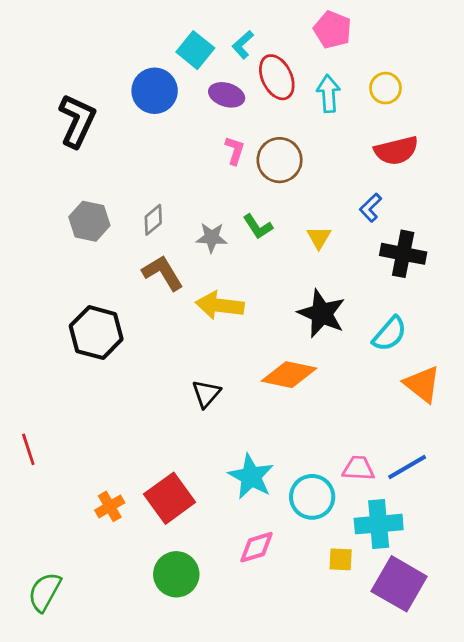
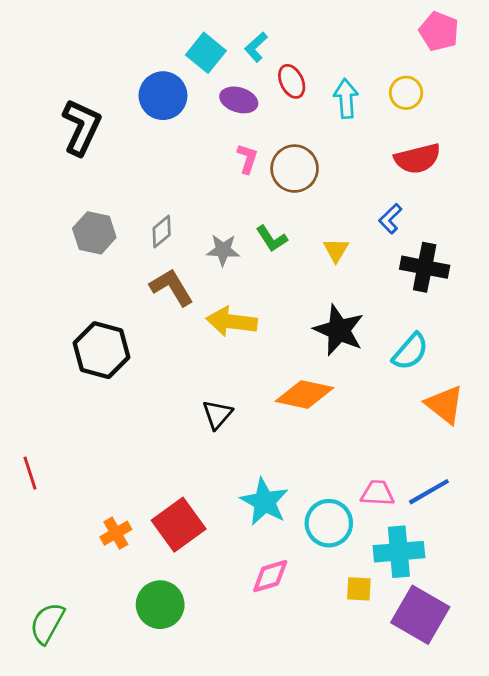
pink pentagon: (332, 30) -> (439, 31), moved
red ellipse: (277, 77) -> (292, 81), size x0.7
green circle: (176, 574) -> (160, 605), moved

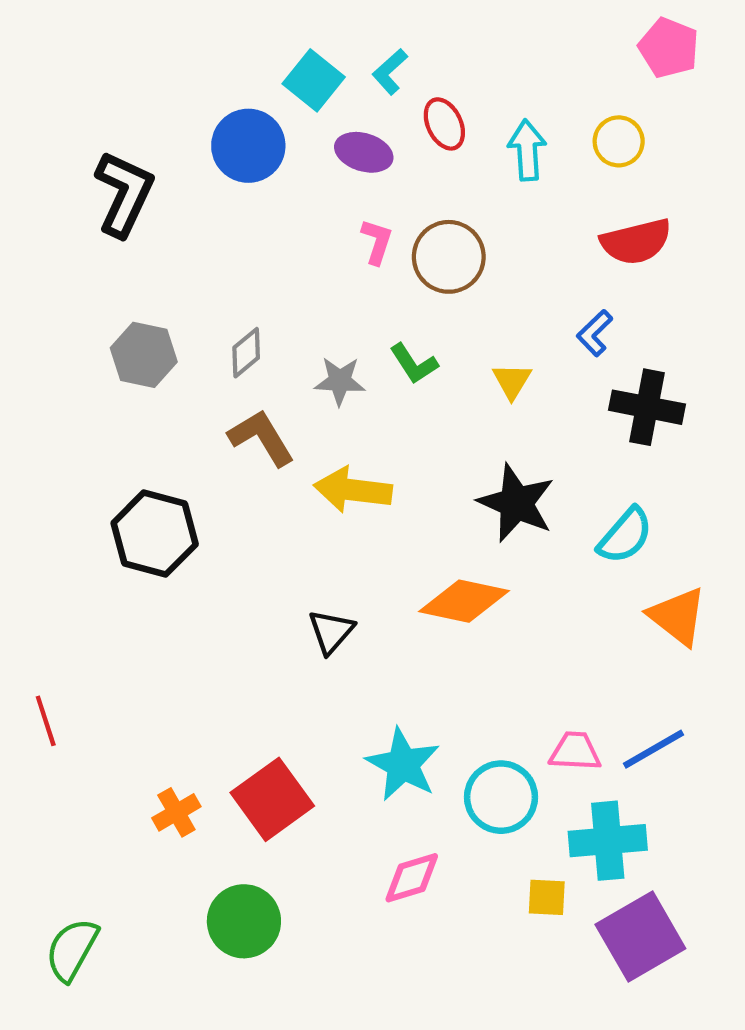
purple square: (420, 615) -> (640, 937), turned 30

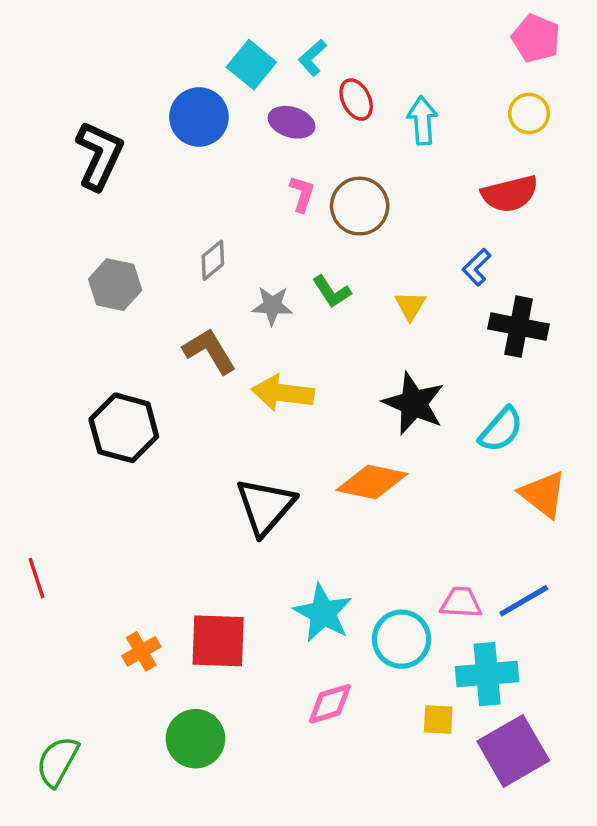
yellow circle: (619, 141) -> (529, 113), moved
gray diamond: (246, 353) -> (213, 260), moved
black triangle: (331, 632) -> (265, 506), size x1.6
red square: (272, 799) -> (218, 641), turned 38

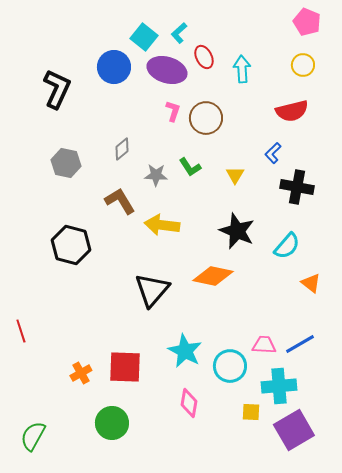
purple ellipse: (291, 122) -> (167, 70), size x1.5
orange triangle: (543, 494) -> (311, 283), size x0.7
pink diamond: (330, 704) -> (189, 403), turned -64

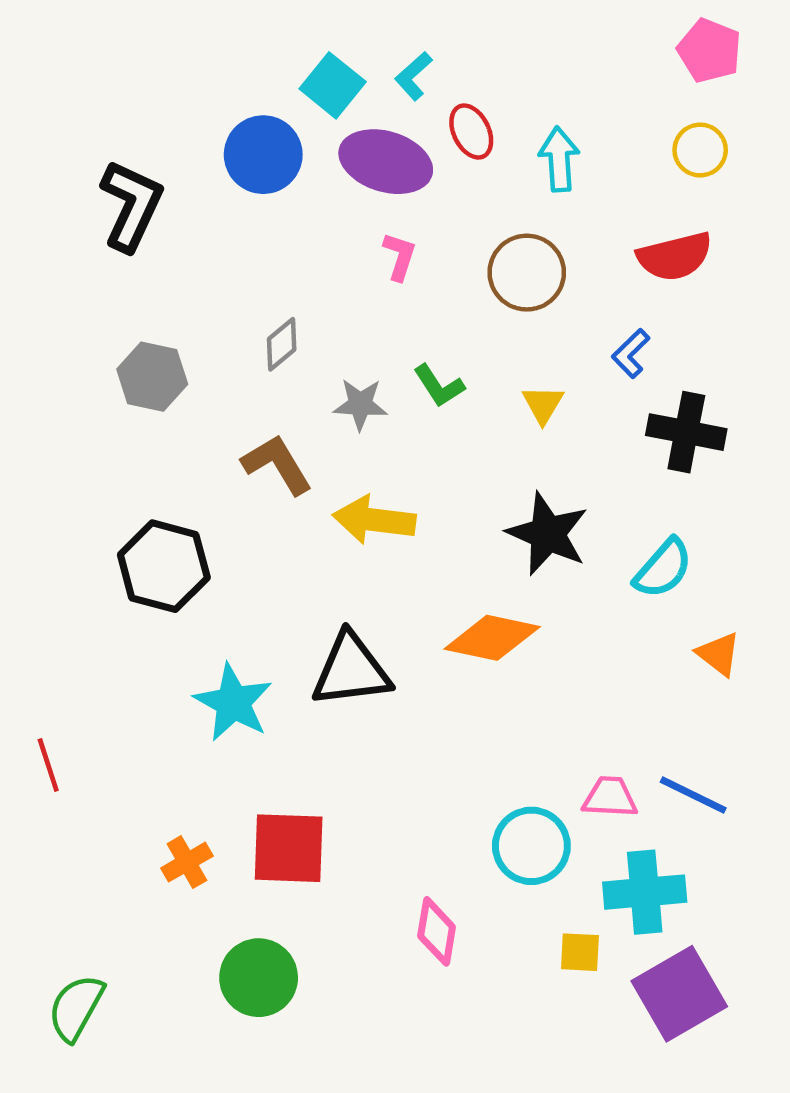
brown circle: (206, 118) -> (527, 273), moved
black triangle: (152, 290) -> (351, 670), turned 42
blue line: (300, 344) -> (693, 795), turned 56
cyan star: (185, 351) -> (233, 703), moved

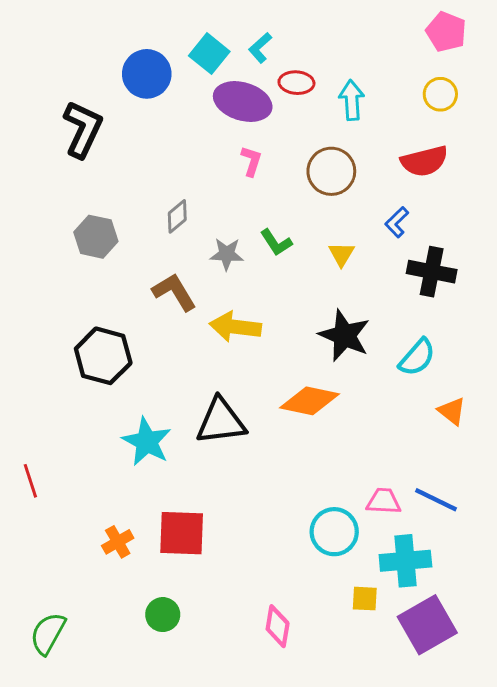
red ellipse: (471, 132) -> (296, 83), turned -60
blue circle: (263, 155) -> (147, 74), moved
pink diamond: (437, 931) -> (278, 626), moved
green circle: (259, 978) -> (163, 615), size x0.7

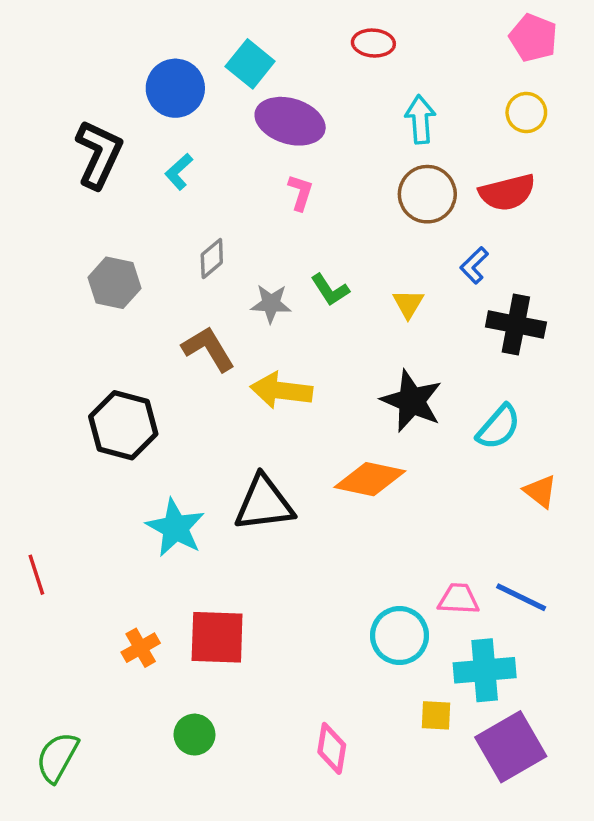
cyan L-shape: (260, 48) -> (179, 172), moved
red ellipse: (296, 83) -> (373, 43), moved
brown circle: (331, 171) -> (427, 194), moved

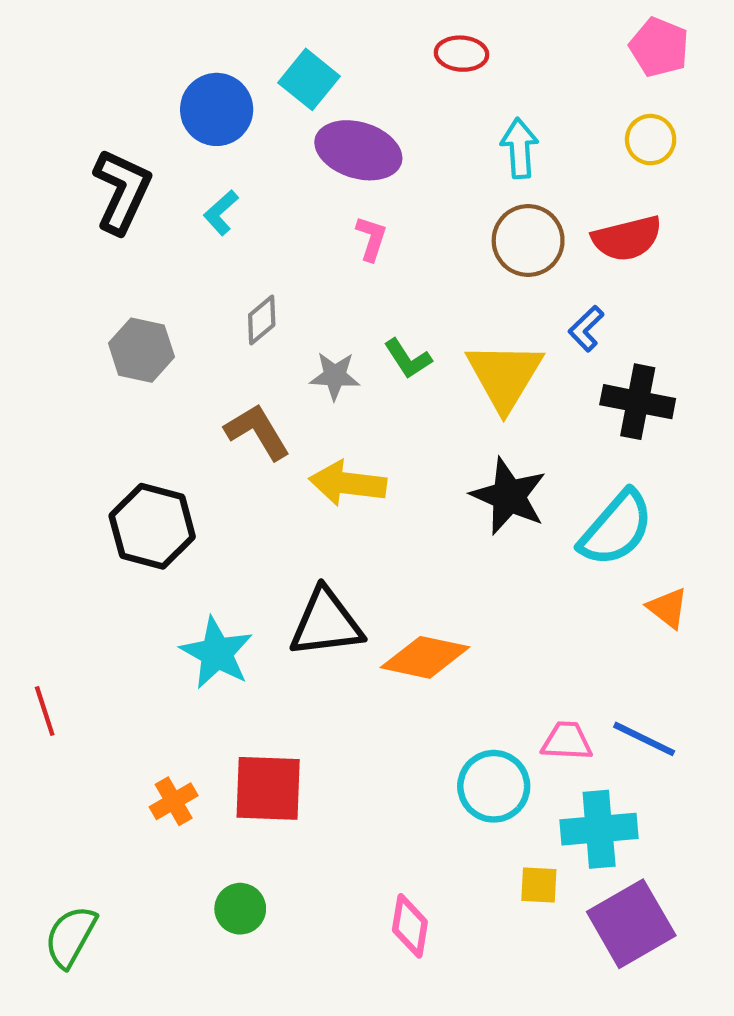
yellow triangle: (408, 304) -> (504, 376), size x2.0
cyan semicircle: (499, 427) -> (616, 528), size x1.4
orange diamond: (370, 479) -> (425, 657), moved

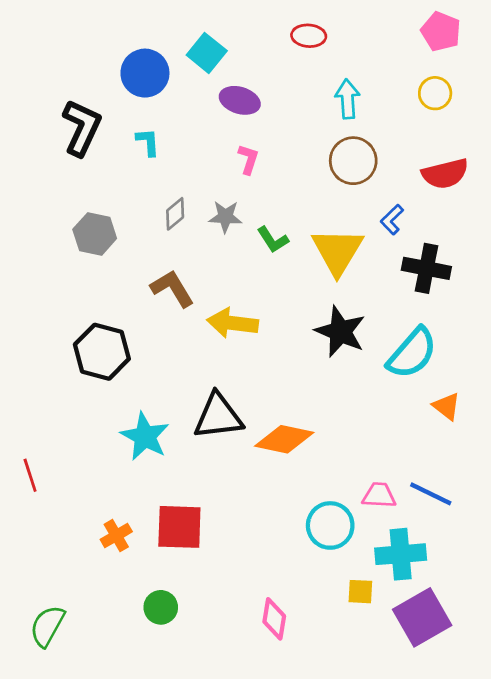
purple ellipse: (358, 150) -> (240, 100), size x0.7
cyan L-shape: (221, 213) -> (148, 142), turned 128
red semicircle: (627, 238) -> (445, 174), moved
gray star: (335, 376) -> (225, 217), moved

